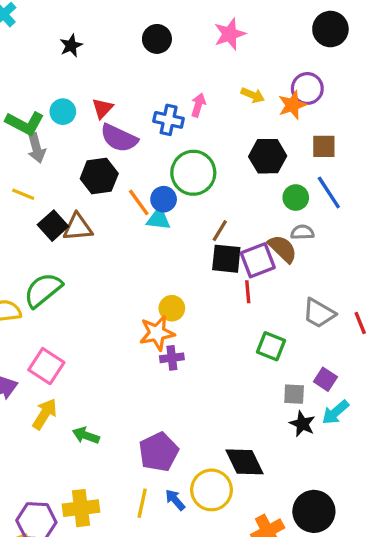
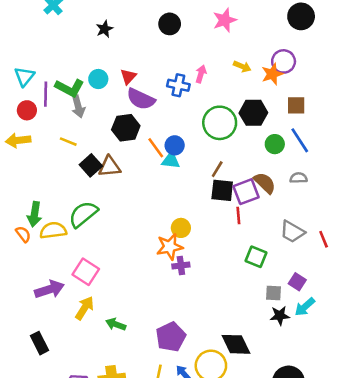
green circle: (193, 173) -> (220, 123), moved
gray semicircle: (302, 232) -> (299, 178), moved
black star: (302, 424) -> (280, 316), turned -30

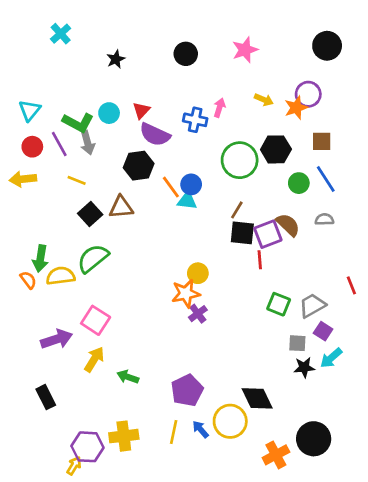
purple line: (46, 94) -> (59, 144), moved, turned -30
black square: (91, 165) -> (90, 214), moved
gray trapezoid: (292, 232) -> (312, 306), moved, turned 120
purple cross: (181, 266) -> (198, 314), turned -30

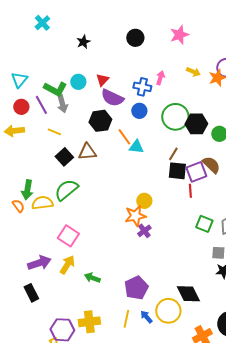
black hexagon: (276, 149) -> (196, 124), moved
blue circle: (191, 184) -> (139, 111), moved
purple arrow: (57, 339) -> (39, 263), moved

